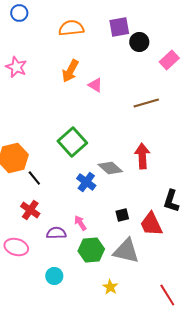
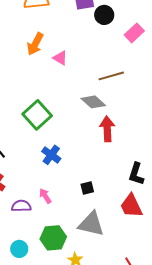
gray diamond: (110, 168) -> (93, 102), moved
red trapezoid: (151, 224) -> (131, 206), moved
green hexagon: (91, 250) -> (53, 238), moved

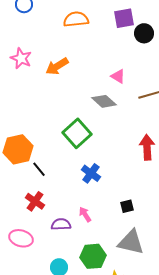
orange arrow: (35, 44) -> (57, 66), moved, turned 30
pink triangle: (60, 58) -> (118, 76), moved
gray diamond: (93, 102) -> (104, 101), moved

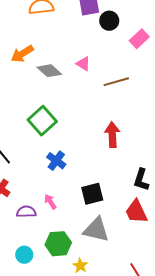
gray diamond: (104, 101) -> (49, 71), moved
black square: (127, 206) -> (92, 194), size x1.6

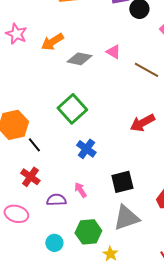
gray diamond: (49, 71) -> (79, 59), turned -30
brown line: (116, 82) -> (146, 70), turned 45
red arrow: (112, 135) -> (142, 123), turned -115
gray triangle: (96, 230) -> (126, 218), turned -32

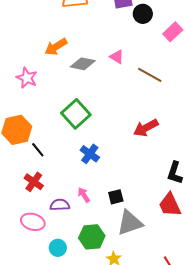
pink star: (16, 34) -> (27, 78), moved
black square: (122, 182) -> (116, 197), moved, size x0.7
pink ellipse: (16, 214) -> (33, 222), moved

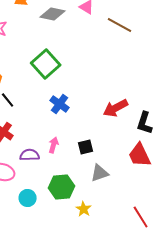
red arrow: (146, 128) -> (116, 108), moved
pink arrow: (84, 195) -> (54, 145), turned 49
gray triangle: (130, 223) -> (100, 173), size x0.7

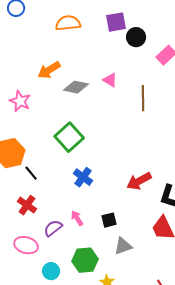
brown line: (120, 25) -> (143, 98), turned 60
pink arrow: (54, 145) -> (77, 218), turned -49
purple semicircle: (30, 155) -> (53, 228), turned -36

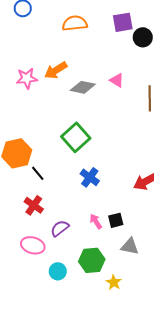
pink star: (20, 101) -> (27, 78), moved, turned -30
pink arrow: (77, 218) -> (96, 221), moved
gray triangle: (123, 246) -> (130, 246), turned 30

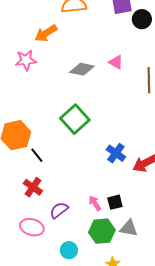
orange arrow: (56, 70) -> (46, 33), moved
blue cross: (90, 177) -> (116, 153), moved
green hexagon: (92, 260) -> (102, 231), moved
cyan circle: (58, 271) -> (69, 250), moved

